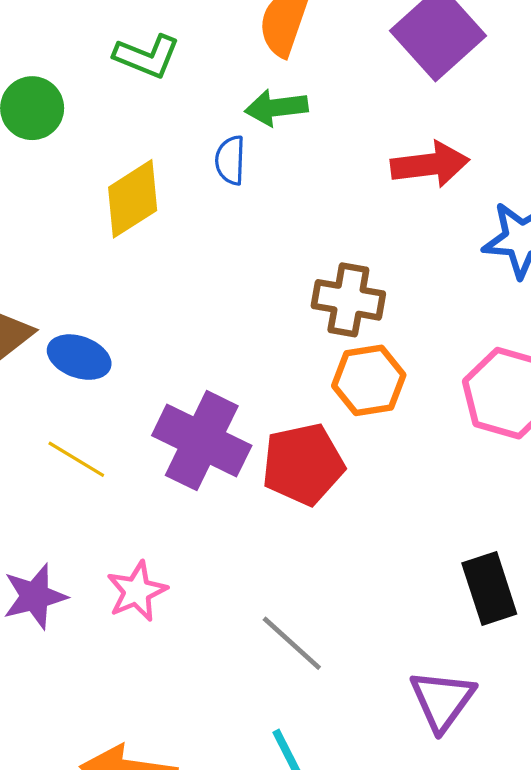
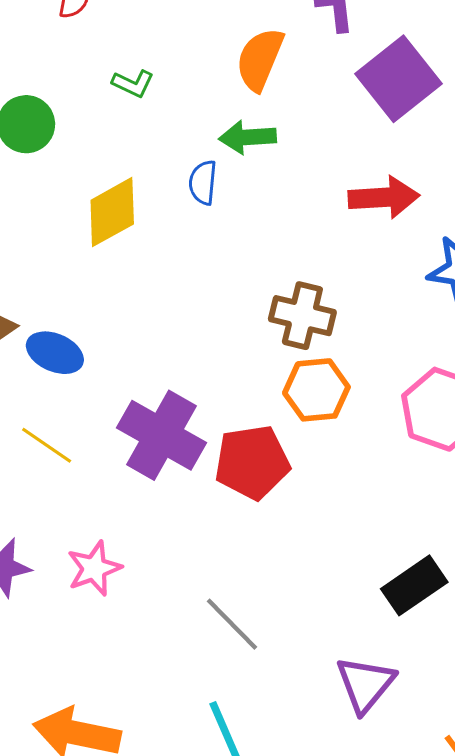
green L-shape: (147, 56) -> (133, 83), size x0.7
black rectangle: (489, 588) -> (414, 585), turned 70

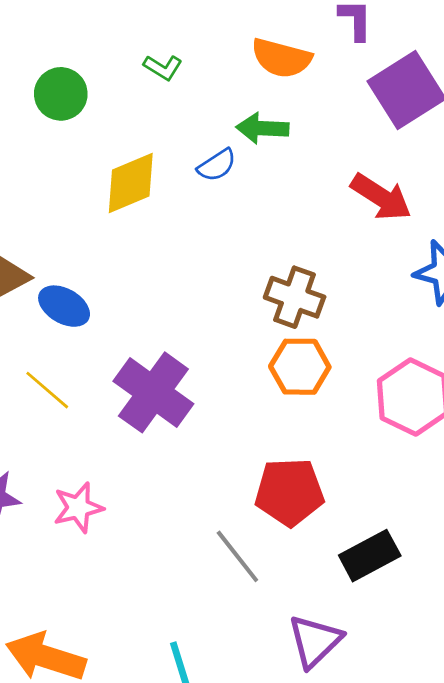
orange semicircle: (260, 59) -> (281, 58), turned -104
blue semicircle: (203, 182) -> (217, 165), turned -135
red arrow: (384, 197) -> (381, 197), turned 30
red pentagon: (252, 462) -> (289, 492), moved
gray line: (232, 624) -> (237, 556), moved

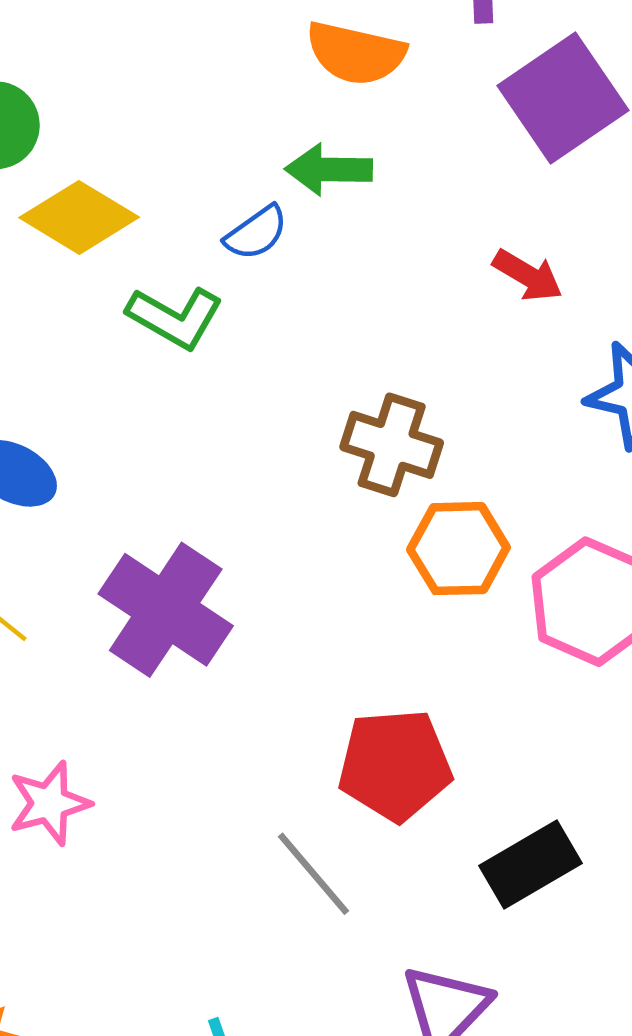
green L-shape: (163, 67) -> (175, 317), moved, size x1.5
yellow diamond: (131, 183) -> (79, 217), moved, turned 56
red arrow: (381, 197) -> (528, 275), size x0.7
orange hexagon: (300, 367) -> (458, 549), moved

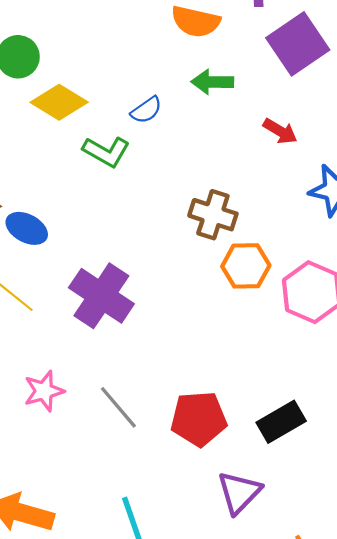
green arrow: (329, 170) -> (212, 82), moved
red pentagon: (395, 765) -> (199, 419), moved
gray line: (314, 874) -> (118, 407), moved

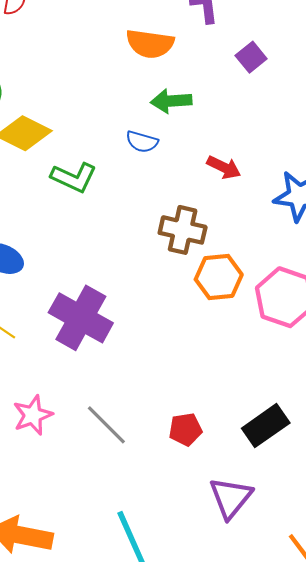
purple square: (298, 44) -> (251, 57), size x0.5
blue semicircle: (146, 110) -> (142, 142), moved, turned 56
red arrow: (280, 131) -> (224, 167), moved
red pentagon: (199, 419) -> (185, 429), size x0.6

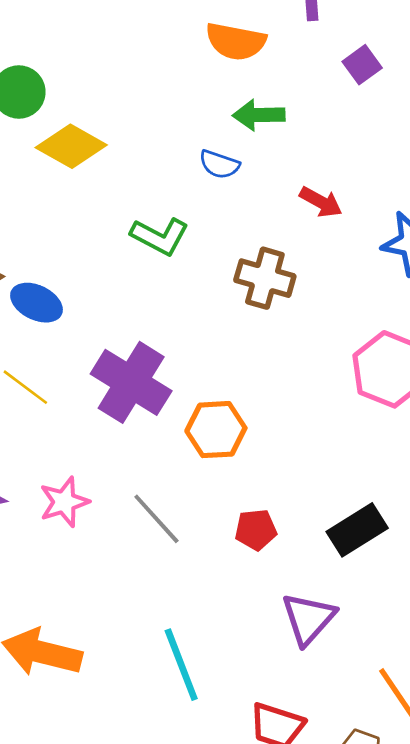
green L-shape: (74, 177) -> (160, 236), moved
orange hexagon: (219, 277) -> (216, 430), moved

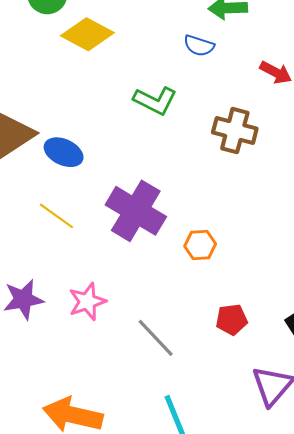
orange hexagon: (216, 430) -> (200, 245), size x0.7
gray line: (156, 519) -> (156, 338), moved

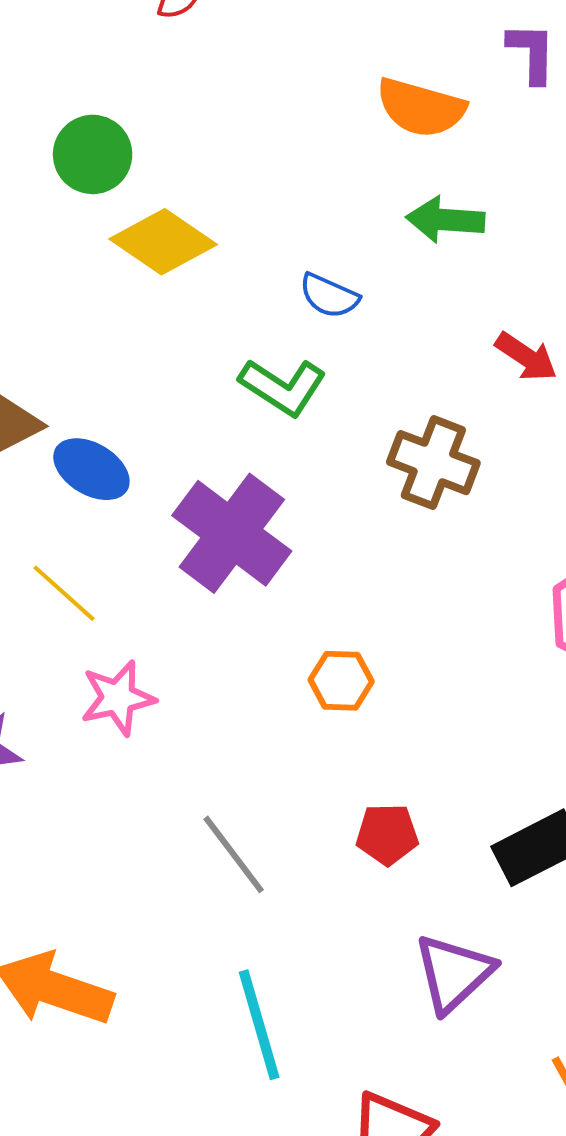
blue semicircle: (199, 46) -> (329, 296), moved
purple cross: (136, 211) -> (232, 533), moved
pink star: (87, 302) -> (118, 698), moved

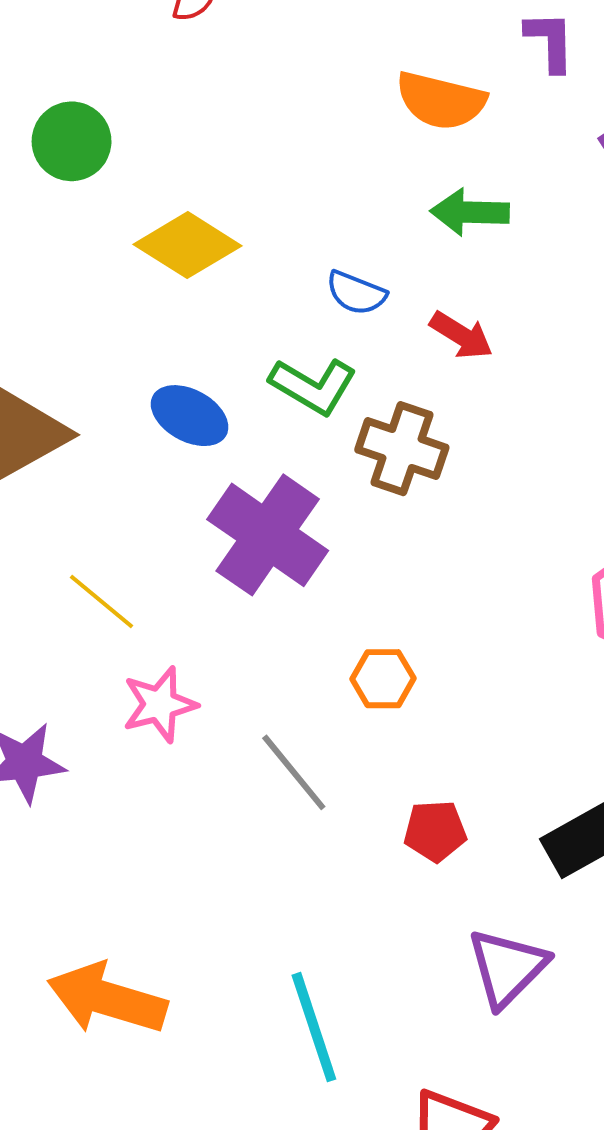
green circle: (93, 154) -> (72, 141), moved
red arrow: (526, 357) -> (461, 335), moved
brown cross: (433, 463) -> (402, 449), moved
blue ellipse: (91, 469) -> (190, 416), moved
gray line: (234, 854) -> (294, 772), moved

